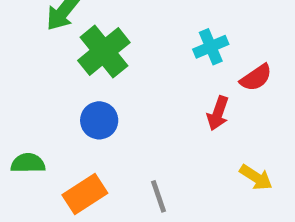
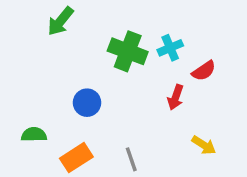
green cross: (104, 51) -> (128, 51), moved, turned -30

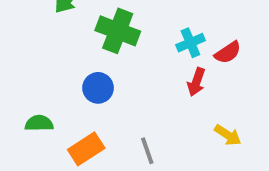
cyan cross: (170, 48) -> (190, 43), moved
green cross: (128, 51) -> (118, 31), moved

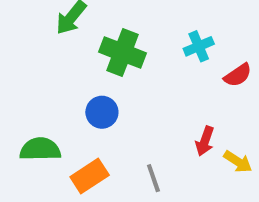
cyan cross: (190, 43) -> (199, 46), moved
red arrow: (196, 82) -> (205, 141), moved
green semicircle: (39, 123) -> (40, 149), size x1.4

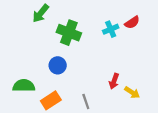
red semicircle: (238, 75) -> (132, 22), moved

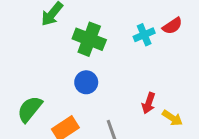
blue circle: (58, 65) -> (86, 82), moved
green semicircle: (24, 86) -> (30, 109), turned -50

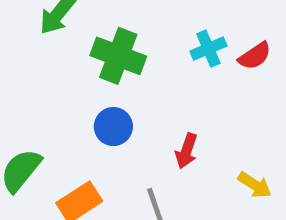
red semicircle: (172, 26) -> (255, 56), moved
red arrow: (149, 103) -> (186, 151), moved

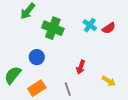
cyan cross: (208, 49) -> (90, 25), turned -32
blue circle: (113, 127) -> (37, 57), moved

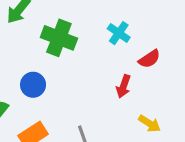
red semicircle: (109, 28) -> (149, 59), moved
red arrow: (81, 67) -> (124, 86), moved

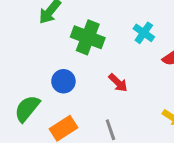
red arrow: (124, 86) -> (118, 83), moved, turned -65

